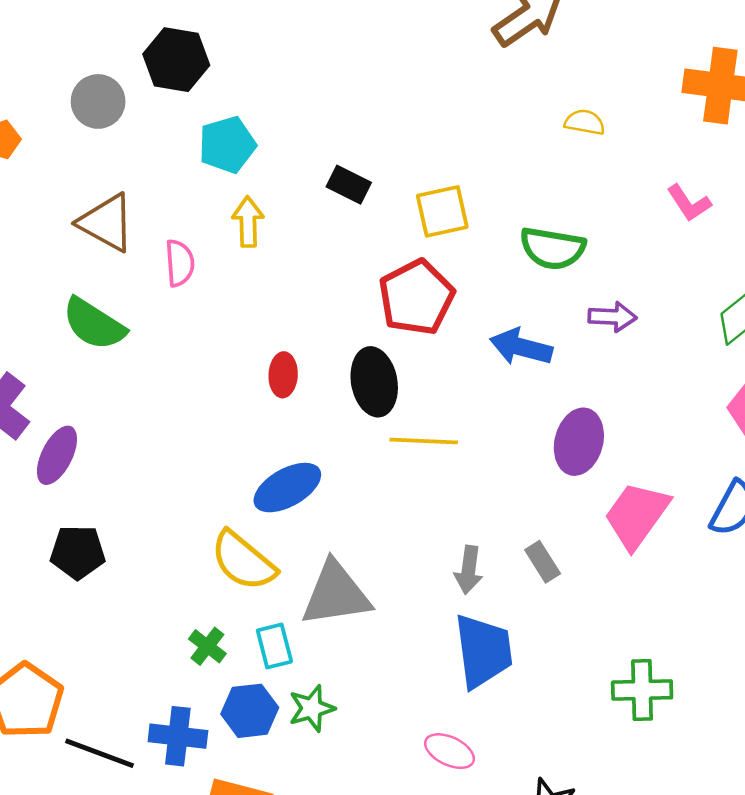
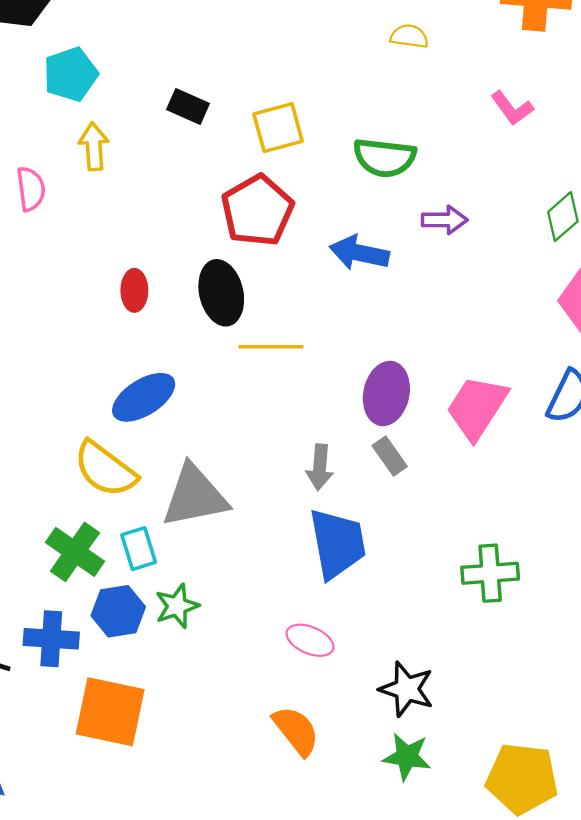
purple ellipse: (579, 442) -> (386, 393), moved
green cross: (207, 646) -> (75, 552), size x1.6

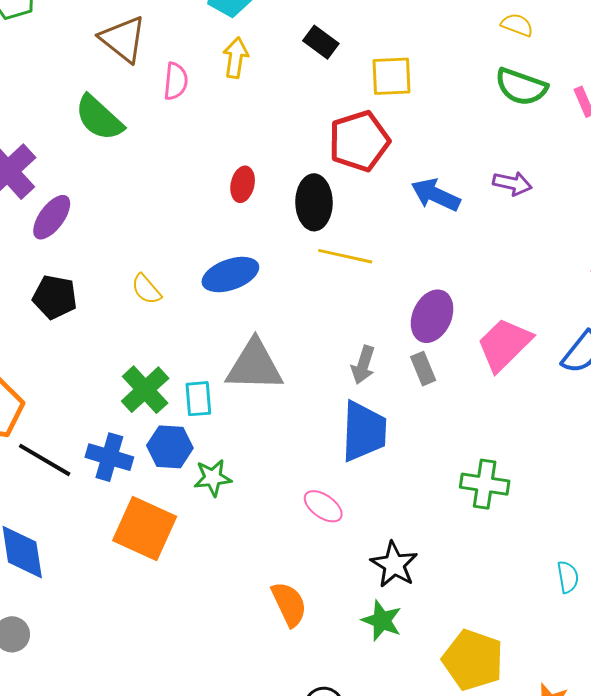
green semicircle: (384, 158) -> (521, 87), moved
yellow semicircle: (105, 469) -> (146, 289), moved, size x0.6
green star: (177, 606) -> (213, 478), moved
orange semicircle: (296, 731) -> (289, 604), moved

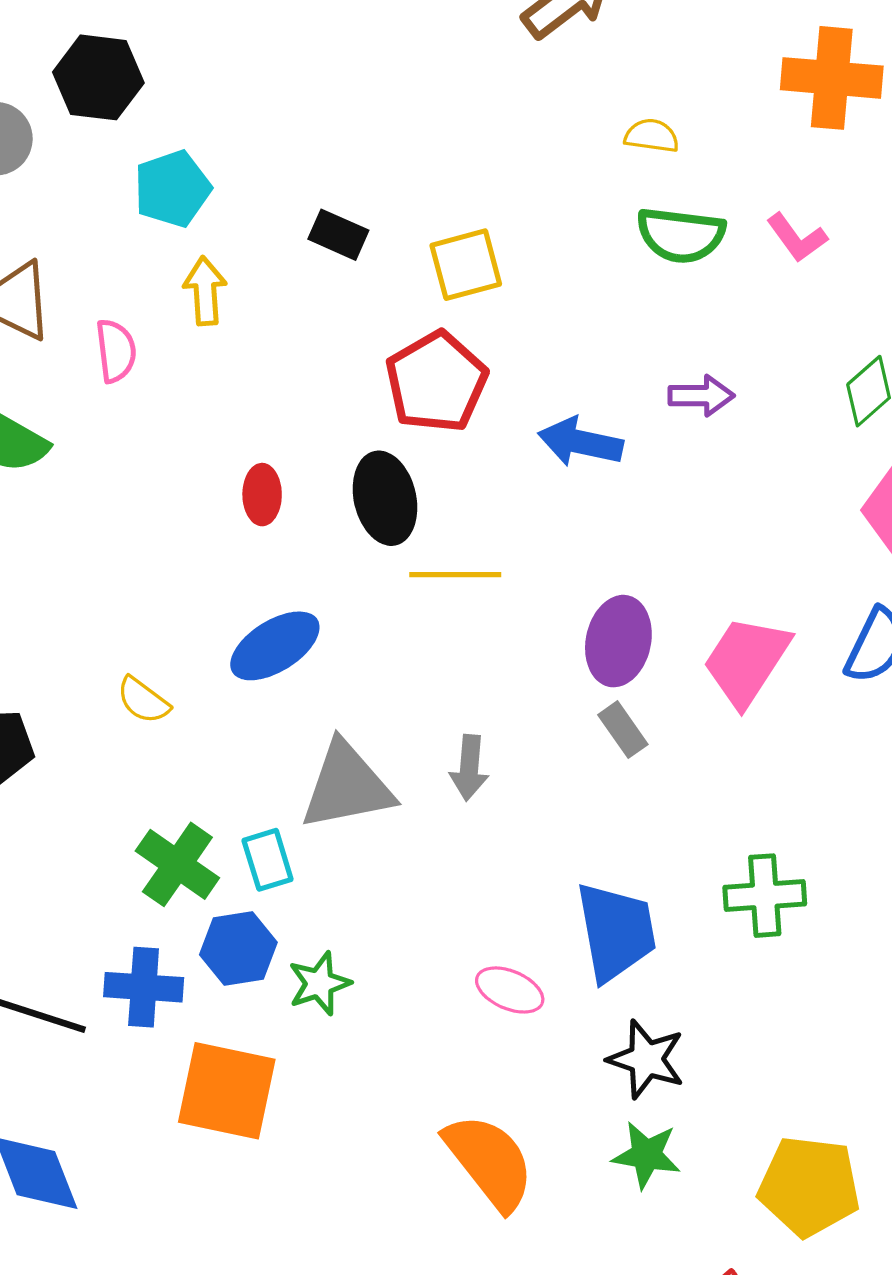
gray arrow: (363, 365) -> (469, 768), moved
blue trapezoid: (364, 431) -> (616, 932), moved
orange semicircle: (289, 604) -> (489, 1162), size x1.4

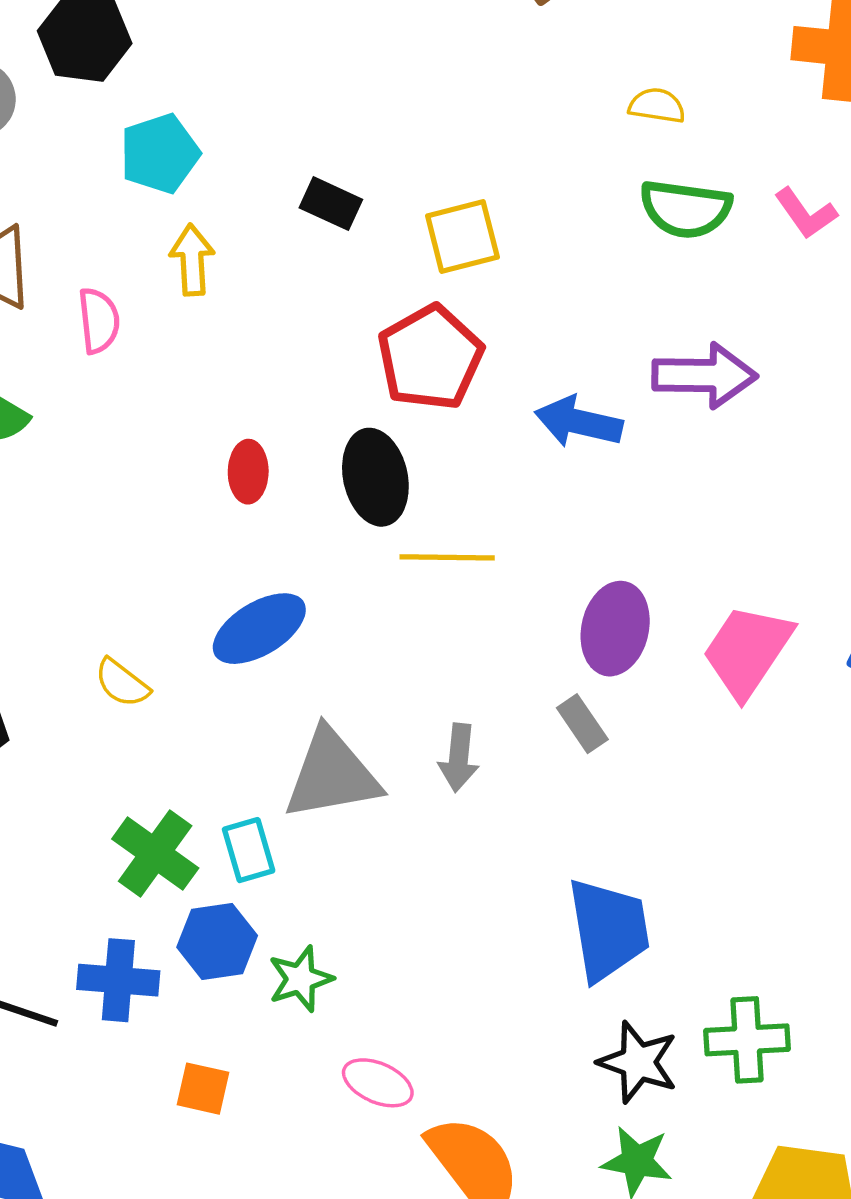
purple arrow: (701, 396) -> (704, 375), size x1.5
gray rectangle: (623, 730) -> (582, 724), moved
green cross: (765, 896) -> (747, 1040), moved
pink ellipse: (510, 990) -> (378, 1083), moved
orange square: (227, 1091) -> (203, 1089), size x0.5

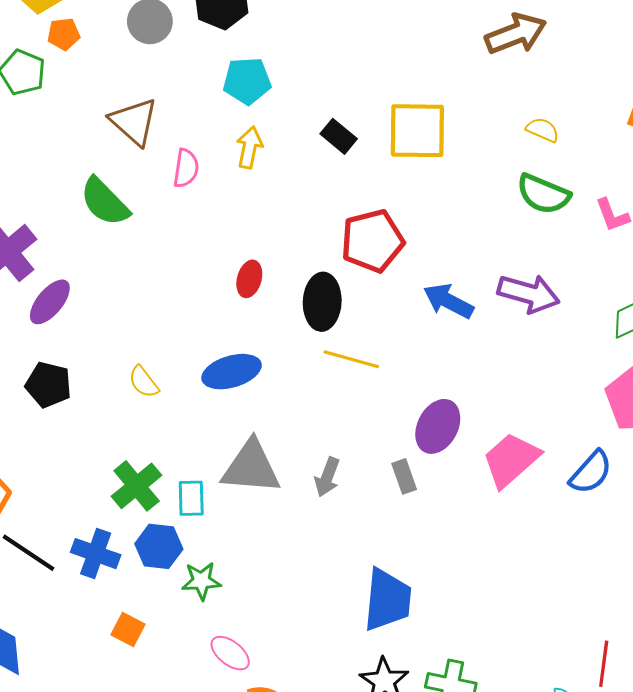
yellow square: (462, 237) -> (417, 131), moved, size x1.4

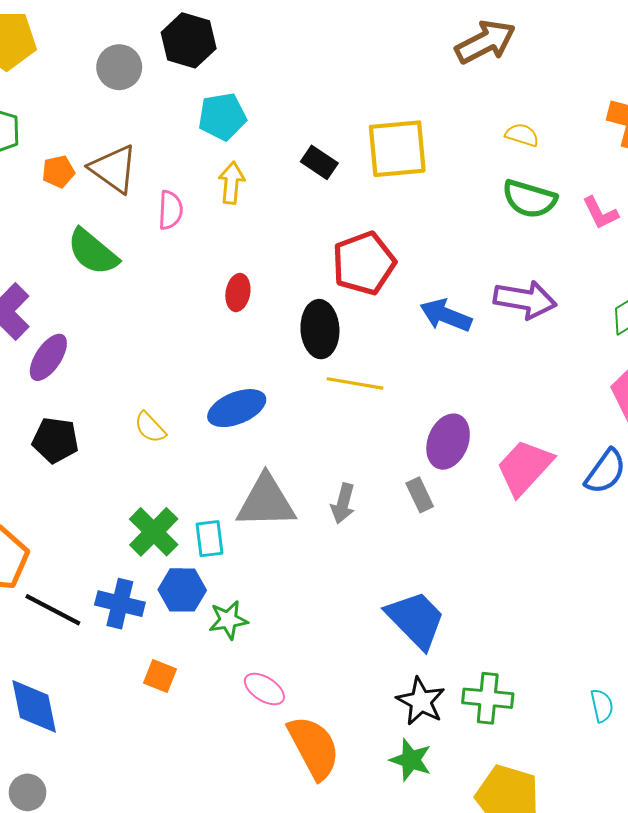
orange pentagon: (64, 34) -> (58, 172), moved
red ellipse: (249, 279) -> (238, 293), moved
blue trapezoid: (387, 600) -> (416, 620), turned -44

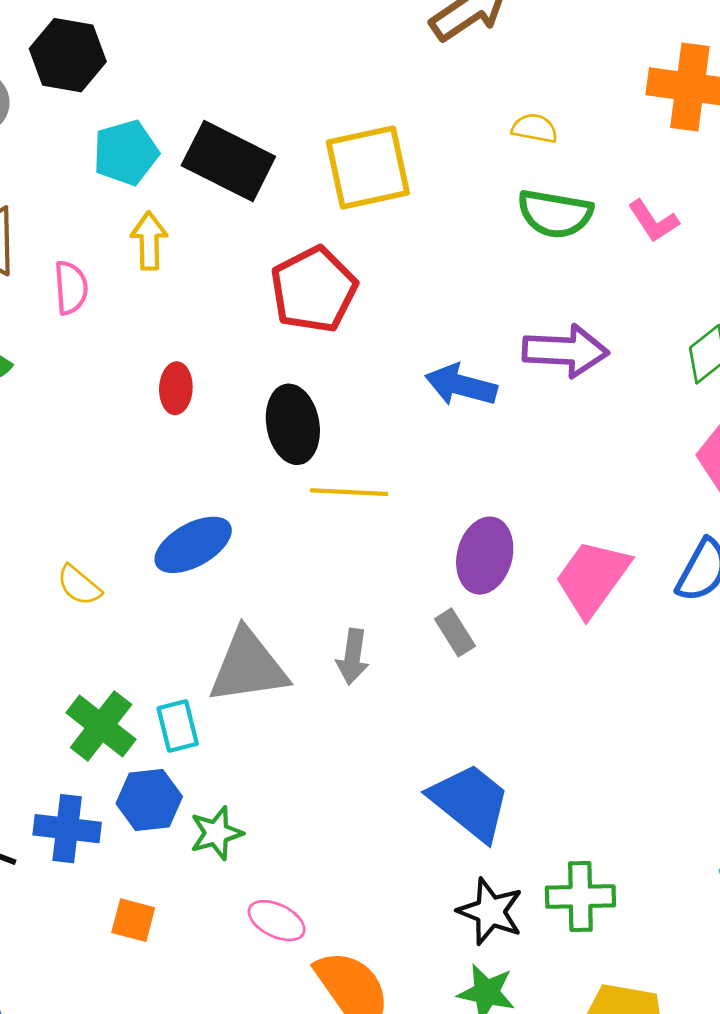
black rectangle: (319, 162) -> (228, 161), moved, size x1.8
red pentagon: (364, 263) -> (314, 290), moved

